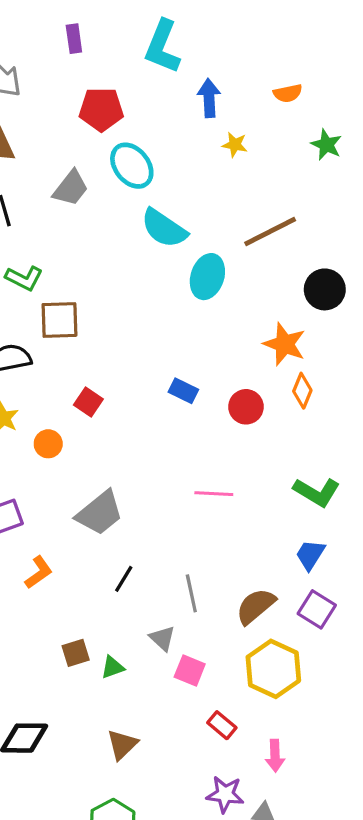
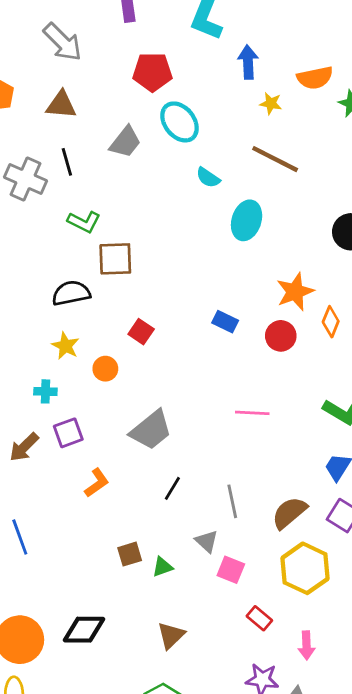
orange semicircle: (288, 93) -> (315, 78), moved, size x1.4
cyan semicircle: (164, 228) -> (208, 178), size x0.6
brown line: (270, 232) -> (275, 159), moved, turned 54
orange star: (285, 344) -> (295, 292), moved, turned 30

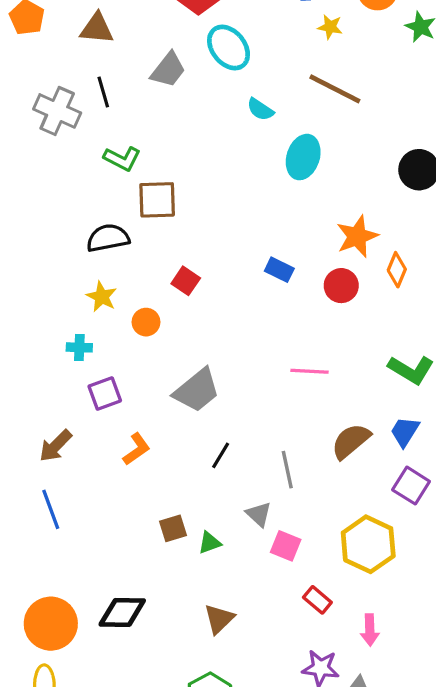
brown arrow: (24, 447) -> (56, 446), moved
brown semicircle: (289, 513) -> (351, 441), moved

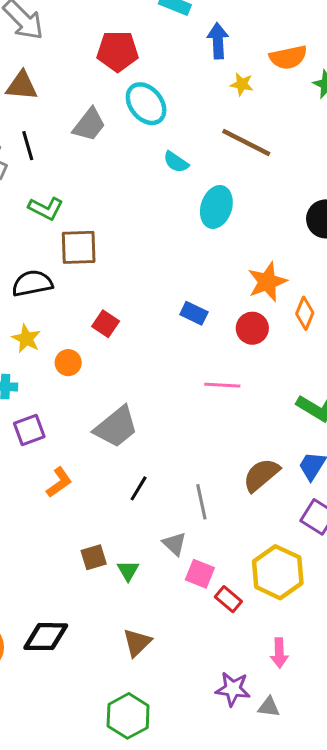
pink line: (309, 371) -> (222, 385), moved
green triangle: (209, 543) -> (128, 571), turned -40
red rectangle: (317, 600) -> (228, 599), moved

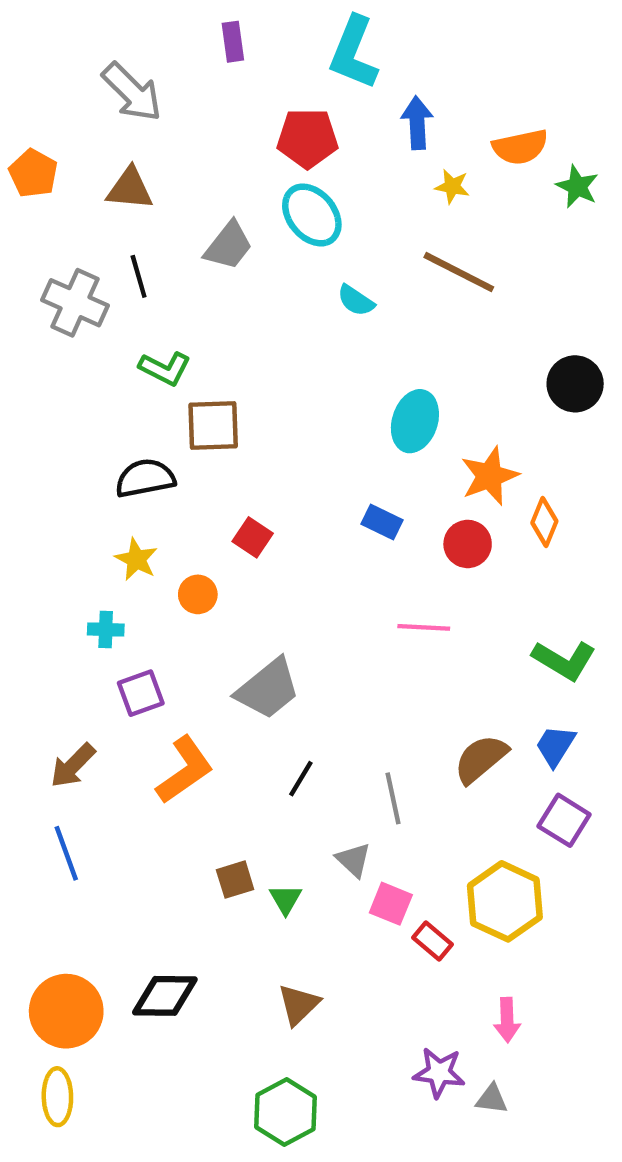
red pentagon: (118, 51) -> (307, 138), moved
cyan ellipse: (216, 207) -> (415, 421), moved
orange L-shape: (59, 482) -> (185, 770), size x1.5

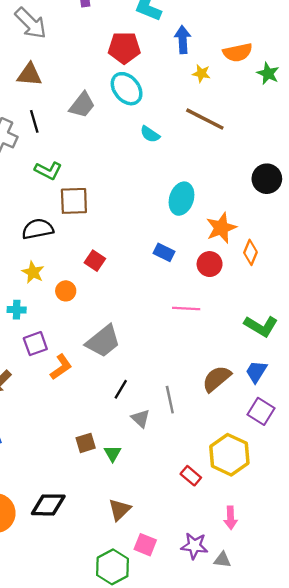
orange L-shape: (185, 770) -> (61, 367), moved, size x0.7
gray triangle: (354, 860) -> (141, 418), moved
pink square: (391, 904) -> (145, 545), moved

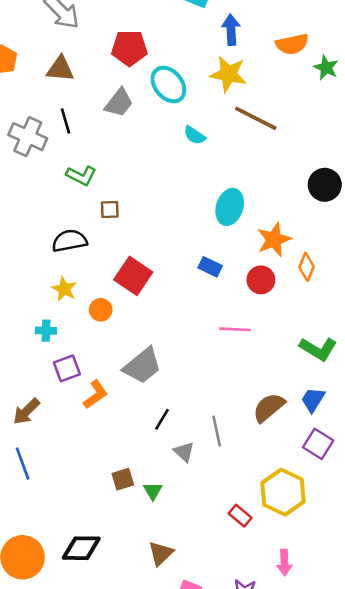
red pentagon: (124, 48) -> (129, 48), moved
yellow star: (201, 73) -> (228, 74), moved, size x1.8
brown square: (74, 201) -> (110, 210), size x0.6
red square: (95, 261) -> (133, 276), size x1.6

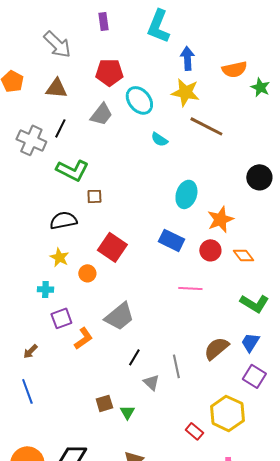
black line: (66, 121) -> (60, 128), turned 42
green L-shape: (81, 176) -> (72, 170), size x1.4
blue rectangle: (210, 267) -> (171, 240), size x1.4
orange diamond: (307, 267) -> (243, 255), moved, turned -60
brown arrow: (26, 411) -> (30, 351), size x0.7

